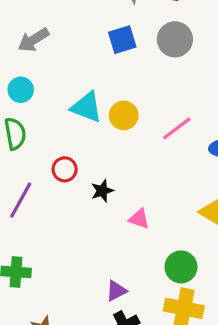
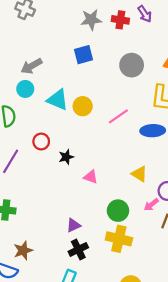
gray circle: (175, 39) -> (132, 65), moved
gray arrow: (33, 40) -> (31, 66), moved
cyan circle: (21, 90) -> (25, 89), moved

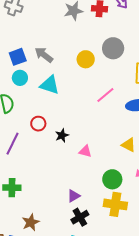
blue square: (83, 55) -> (18, 57), moved
gray arrow: (31, 66) -> (44, 55), moved, turned 72
yellow circle: (83, 106) -> (86, 59), moved

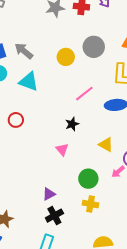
black star: (62, 135) -> (72, 124), moved
pink triangle: (85, 151) -> (62, 150), turned 32
yellow cross: (115, 204) -> (91, 204), size x0.7

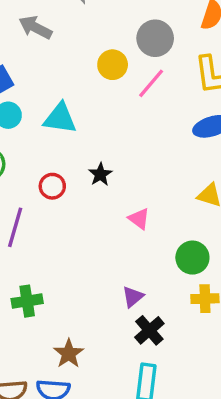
gray arrow: (24, 51) -> (35, 27), moved
pink line: (84, 94) -> (151, 83), moved
black star: (72, 124) -> (100, 174), moved

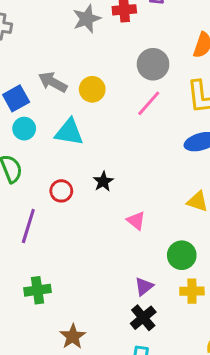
gray arrow: (35, 27) -> (53, 82), moved
yellow circle: (113, 65) -> (92, 89), moved
purple triangle: (133, 297) -> (144, 286), moved

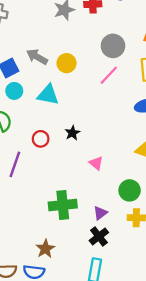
green cross: (38, 290) -> (63, 205), moved, size x1.4

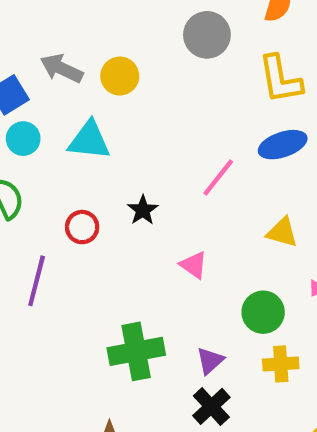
pink line: (109, 75) -> (218, 178), moved

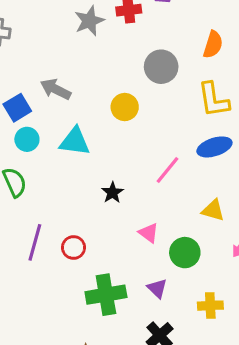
yellow circle: (120, 76) -> (125, 107), moved
red circle: (82, 227) -> (74, 247), moved
green circle: (263, 312) -> (185, 253), moved
purple triangle: (210, 361) -> (157, 288), moved, turned -35

